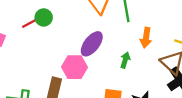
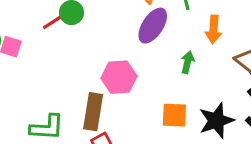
purple ellipse: (92, 44) -> (153, 26), moved

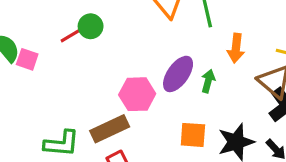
purple ellipse: (153, 26) -> (178, 74), moved
brown rectangle: (93, 112) -> (110, 129), turned 54

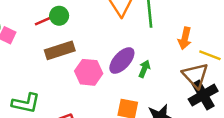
orange arrow: (236, 48) -> (185, 38), moved
brown rectangle: (110, 129) -> (60, 50), moved

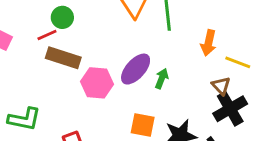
red line: (43, 21) -> (47, 35), moved
brown rectangle: (60, 50) -> (63, 58), turned 36
brown triangle: (195, 75) -> (221, 86), size x0.6

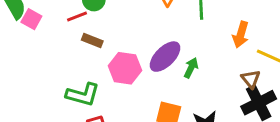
brown rectangle: (63, 58) -> (92, 41), size x0.6
green L-shape: (24, 119) -> (83, 94), moved

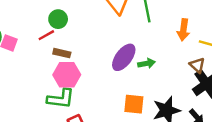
pink hexagon: (125, 68) -> (67, 75), moved
green arrow: (191, 68) -> (147, 63), turned 63

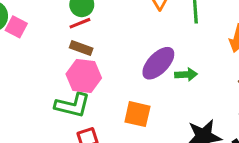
red line: (46, 35) -> (80, 23), moved
orange square: (134, 104) -> (137, 114), moved

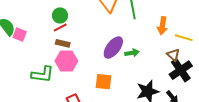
green L-shape: (72, 105) -> (43, 74), moved

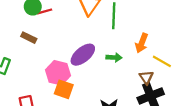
red line: (60, 28) -> (44, 11), moved
green arrow: (132, 53) -> (114, 57), moved
pink hexagon: (66, 61) -> (58, 73), moved

